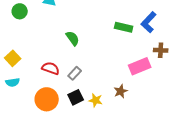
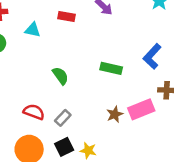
green rectangle: (124, 27) -> (111, 68), moved
brown star: (121, 91) -> (115, 114), moved

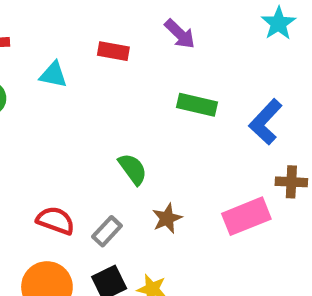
green rectangle: (111, 68) -> (197, 105), moved
green semicircle: (60, 76) -> (133, 169), moved
brown star: (115, 114) -> (167, 218), moved

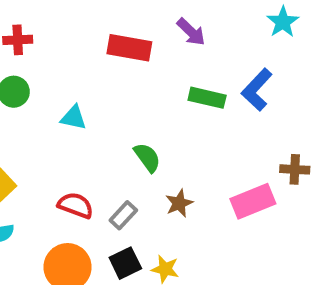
red rectangle: (113, 51) -> (129, 48), size x1.5
cyan triangle: (53, 75) -> (74, 118), moved
blue L-shape: (266, 122) -> (257, 90), moved

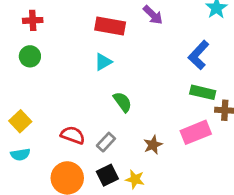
green rectangle: (207, 98) -> (203, 92), moved
cyan triangle: (74, 118) -> (103, 62), moved, turned -42
brown star: (179, 203) -> (153, 145), moved

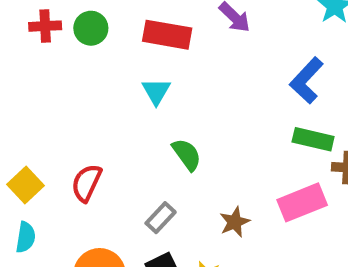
green circle: (30, 56) -> (91, 28), moved
cyan triangle: (103, 62) -> (156, 91), turned -30
red semicircle: (73, 135) -> (87, 183), moved, turned -85
cyan semicircle: (20, 154) -> (26, 237), turned -72

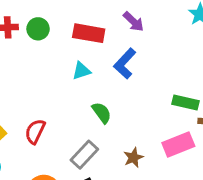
blue L-shape: (306, 80) -> (125, 64), moved
cyan triangle: (156, 91) -> (81, 71), turned 42
gray rectangle: (161, 218) -> (84, 155), size x1.4

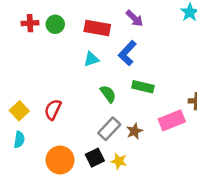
green rectangle: (186, 103) -> (143, 87), moved
gray rectangle: (84, 155) -> (109, 129), moved

